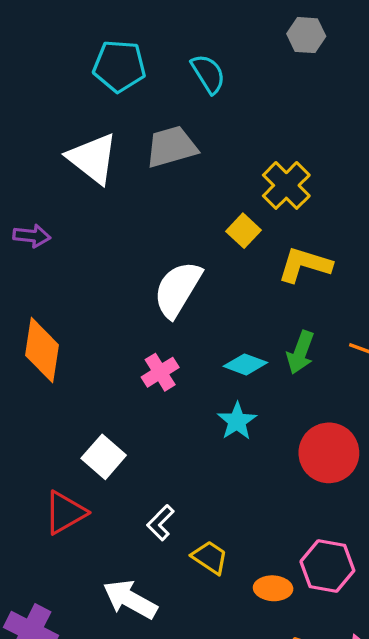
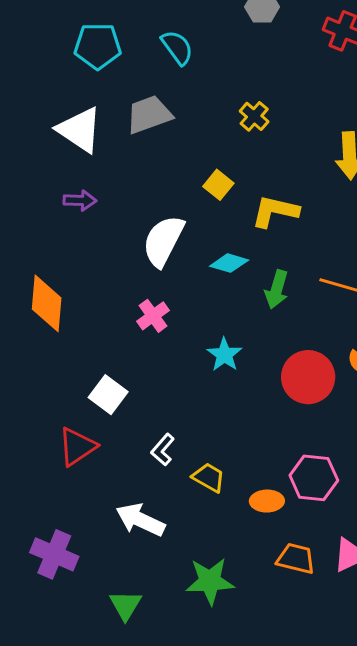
yellow cross: (286, 185) -> (254, 116), moved, size x0.7
purple arrow: (32, 236) -> (80, 200), moved
cyan diamond: (245, 364) -> (229, 263), moved

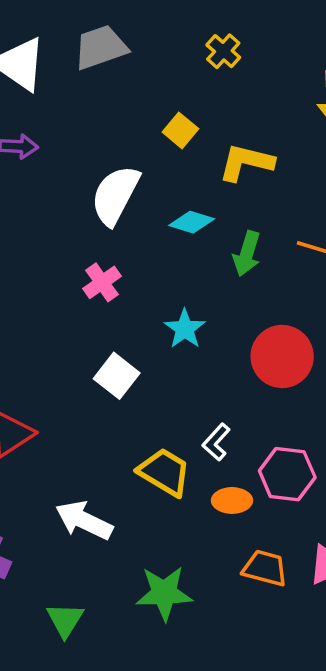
white square: (108, 395) -> (117, 376), moved
white L-shape: (163, 450) -> (216, 442), moved
yellow trapezoid: (209, 477) -> (164, 472), size x1.4

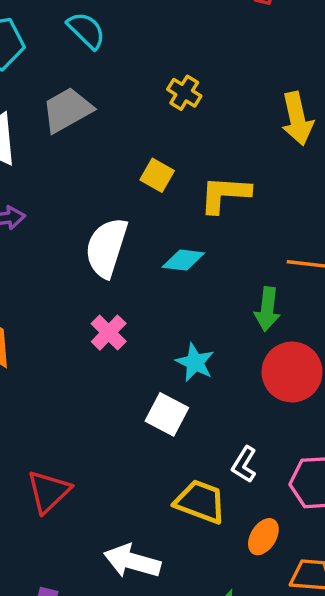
green arrow: (247, 254) -> (267, 309), moved
white square: (117, 376) -> (167, 414), moved
orange ellipse: (232, 500) -> (263, 537), moved, turned -48

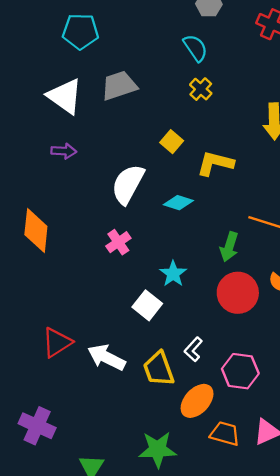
cyan semicircle: (86, 30) -> (195, 48), moved
yellow trapezoid: (200, 502) -> (159, 369), turned -141
orange ellipse: (263, 537) -> (197, 401), size x1.4
white arrow: (132, 561) -> (107, 357), moved

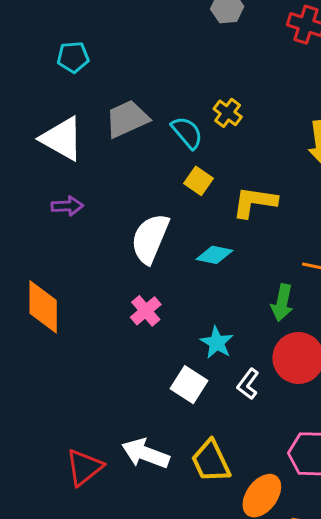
cyan pentagon: (80, 31) -> (73, 57), size x0.7
cyan semicircle: (195, 48) -> (187, 133), moved
red triangle: (57, 342) -> (84, 467), moved
white L-shape: (193, 349) -> (248, 384), moved

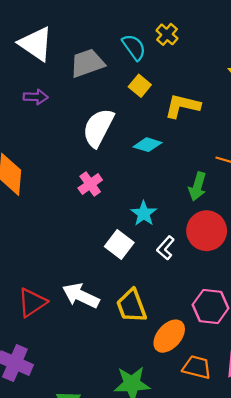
gray trapezoid: (127, 119) -> (87, 63), moved

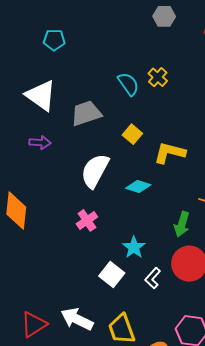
yellow cross: (167, 34) -> (158, 77), moved
cyan semicircle: (134, 47) -> (128, 84), moved

